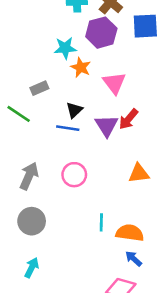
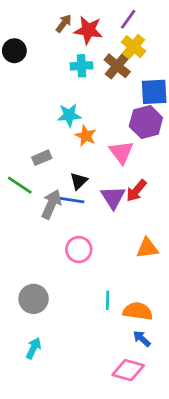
purple hexagon: (101, 33) -> (146, 122), moved
gray arrow: (29, 176) -> (51, 204), moved

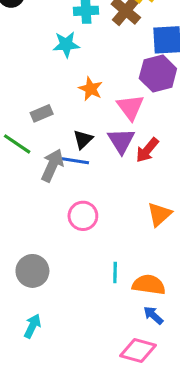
cyan star: (69, 115) -> (66, 44), moved
purple triangle: (113, 197) -> (121, 141), moved
orange triangle: (147, 248) -> (159, 214), turned -35

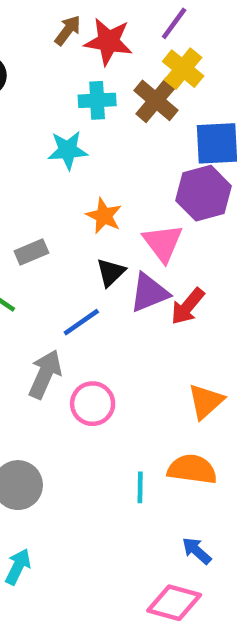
black triangle: (83, 139) -> (111, 272), moved
purple triangle: (121, 141) -> (149, 293), turned 40
blue line: (75, 161) -> (81, 322), turned -44
gray arrow: (52, 165) -> (45, 374), moved
orange semicircle: (149, 285) -> (192, 469), moved

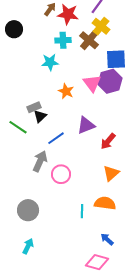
pink triangle: (163, 243) -> (92, 83), moved
black triangle: (111, 272) -> (40, 116), moved
red arrow: (188, 306) -> (108, 141), moved

